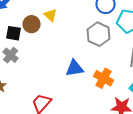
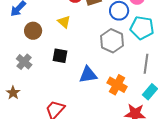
brown circle: (32, 24) -> (33, 31), moved
black square: (14, 33) -> (60, 56), moved

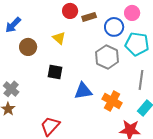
gray cross: (24, 62) -> (11, 89), moved

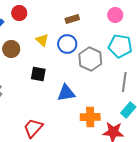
red circle: (70, 11) -> (19, 13), moved
blue circle: (114, 27) -> (67, 44), moved
orange cross: (112, 101) -> (90, 117), moved, turned -30

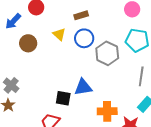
brown rectangle: (72, 19) -> (81, 15), moved
black square: (38, 74) -> (63, 98), moved

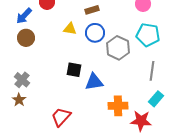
yellow triangle: (59, 34) -> (70, 29), turned -32
brown circle: (28, 43) -> (26, 38), moved
black square: (63, 98) -> (74, 70), moved

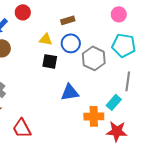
black square: (74, 70) -> (50, 61), moved
cyan rectangle: (156, 99) -> (114, 102), moved
red trapezoid: (61, 117) -> (22, 128), moved, turned -70

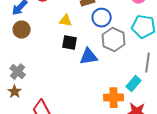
blue circle: (71, 43) -> (102, 18), moved
blue triangle: (70, 92) -> (89, 57), moved

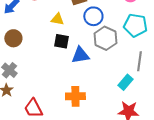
brown circle: (22, 30) -> (13, 38), moved
orange cross: (114, 98) -> (75, 96), moved

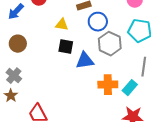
orange cross: (75, 96) -> (108, 85), moved

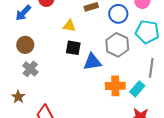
blue circle: (98, 22) -> (118, 14), moved
gray cross: (14, 76) -> (30, 69), moved

